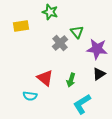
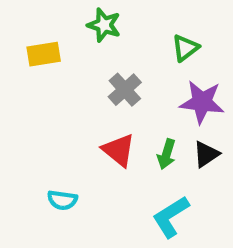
green triangle: (77, 32) -> (185, 48), moved, turned 32
red triangle: (45, 78) -> (119, 150), moved
green arrow: (71, 80) -> (167, 154), moved

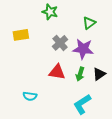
yellow rectangle: (44, 54) -> (21, 35), moved
purple star: (202, 102) -> (83, 49), moved
red triangle: (119, 150) -> (57, 72), turned -30

